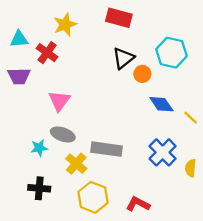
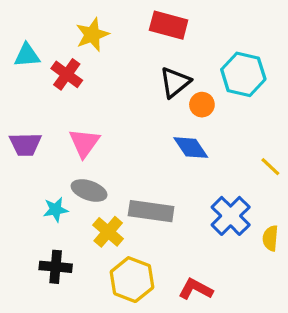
purple trapezoid: (19, 76) -> (25, 144), moved
blue diamond: (161, 104) -> (191, 148), moved

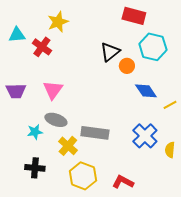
red rectangle: (169, 25) -> (134, 16), moved
blue diamond: (191, 148) -> (146, 91), moved
yellow line: (270, 167) -> (170, 105), turned -72

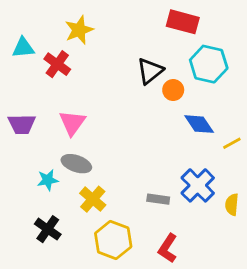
gray rectangle: (95, 133) -> (158, 199), moved, size x0.6
black cross: (35, 168) -> (48, 229), turned 30
red L-shape: (123, 182) -> (168, 248), turned -85

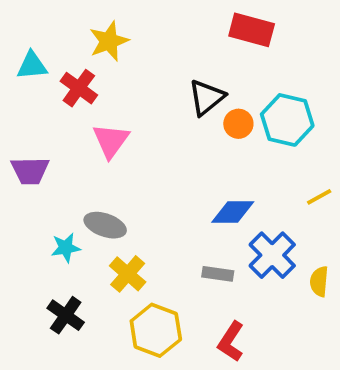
cyan hexagon: (209, 64) -> (287, 120), moved
pink triangle: (72, 123) -> (111, 141), moved
blue diamond: (199, 124) -> (233, 212), moved, turned -56

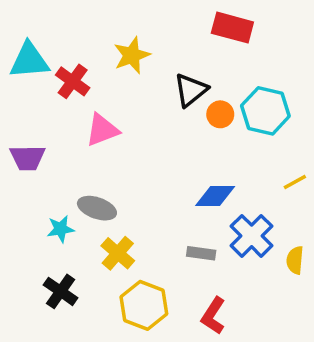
yellow star: (109, 41) -> (132, 55), moved
cyan triangle: (32, 66) -> (29, 61), size x1.4
pink triangle: (111, 141) -> (102, 130), turned 33

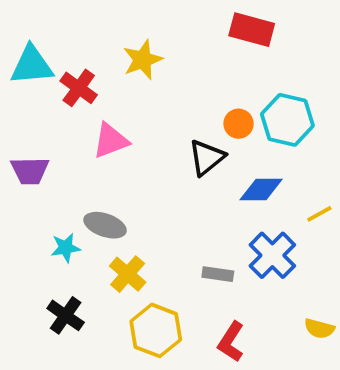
black triangle: (191, 90) -> (207, 157), moved
yellow line: (295, 182) -> (319, 214), moved
blue diamond: (215, 196) -> (261, 189), moved
yellow semicircle: (295, 260) -> (319, 329), moved, turned -80

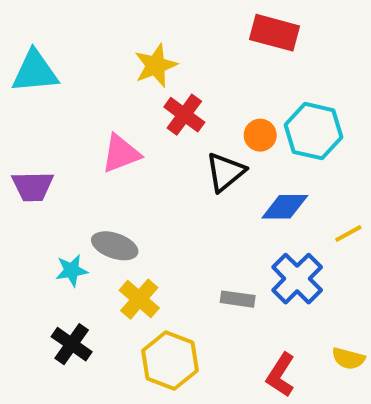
red cross: (79, 88) -> (184, 115), moved
red L-shape: (231, 342) -> (281, 375), moved

